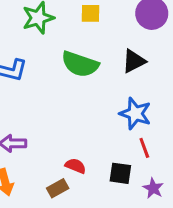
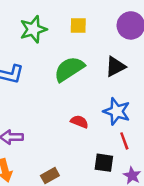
green semicircle: (80, 64) -> (69, 69), turned 128
red semicircle: (76, 166) -> (79, 122), moved

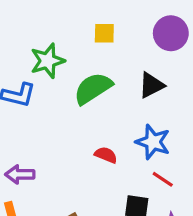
green star: (33, 29) -> (48, 61), moved
red line: (124, 141) -> (163, 179), turned -36

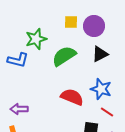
purple circle: (171, 33) -> (94, 26), moved
red semicircle: (106, 155) -> (72, 97), size x1.6

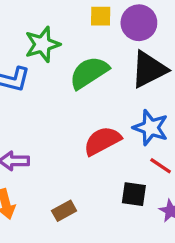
black triangle: (100, 54) -> (149, 69), size x1.4
red semicircle: (72, 97) -> (102, 141), turned -50

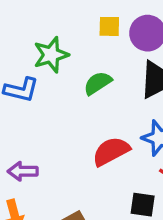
green semicircle: (89, 73) -> (98, 83), size x0.7

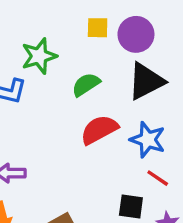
red semicircle: (111, 151) -> (99, 130), moved

